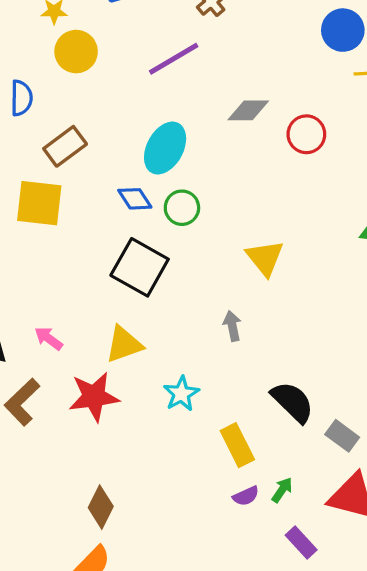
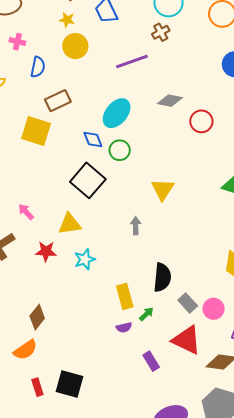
cyan star: (181, 394) -> (85, 259), moved
red star: (94, 397) -> (46, 251), size x0.7
black semicircle: (293, 402) -> (162, 277), turned 40
green arrow: (282, 490) -> (146, 314), moved

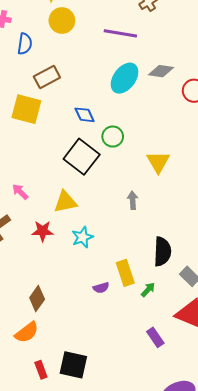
purple line: (132, 62) -> (120, 33), turned 32
cyan ellipse: (117, 113) -> (125, 78), moved
green circle: (120, 150) -> (113, 137), moved
purple semicircle: (124, 327) -> (101, 288), moved

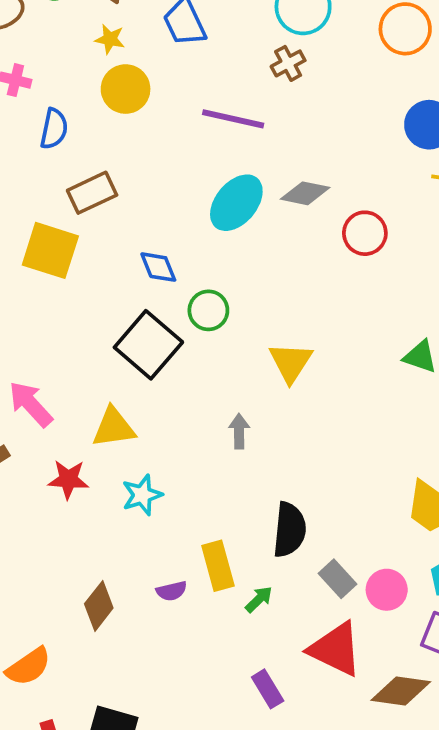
pink arrow: (20, 192) -> (31, 404), size x1.5
brown diamond: (37, 298) -> (99, 606), moved

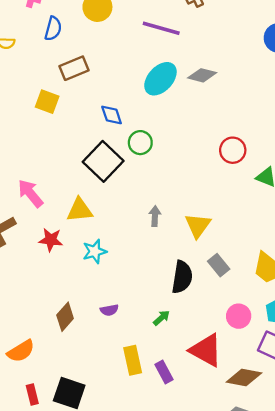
red circle: (365, 233) -> (233, 150), moved
yellow square: (50, 250) -> (47, 102), size x0.7
yellow triangle: (291, 362) -> (198, 225), moved
yellow rectangle: (218, 566) -> (133, 360), moved
gray rectangle: (337, 579) -> (219, 265), moved

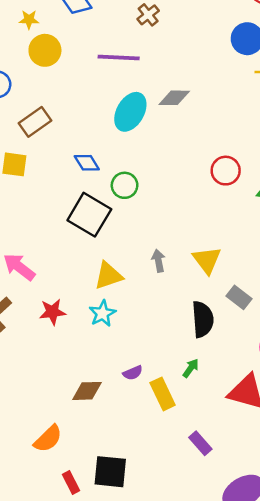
yellow triangle: (80, 210) -> (108, 276), moved
brown diamond: (65, 317) -> (87, 391), turned 60
yellow rectangle: (133, 360) -> (163, 394), moved
purple rectangle: (164, 372) -> (200, 443), moved

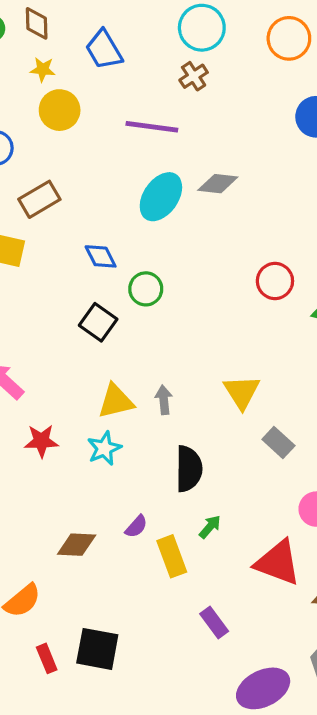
black square: (89, 215) -> (98, 322), size x0.7
gray arrow: (158, 261) -> (164, 400), moved
black semicircle: (203, 319) -> (189, 469), moved
purple semicircle: (133, 373) -> (136, 526), turned -30

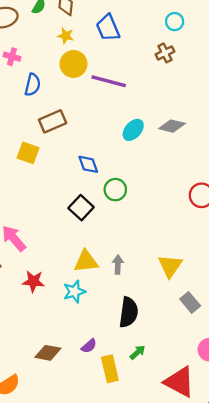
cyan circle: (202, 28) -> (175, 22), size x0.6
purple line: (152, 127) -> (109, 81), moved
cyan ellipse: (161, 197) -> (133, 130), size x0.7

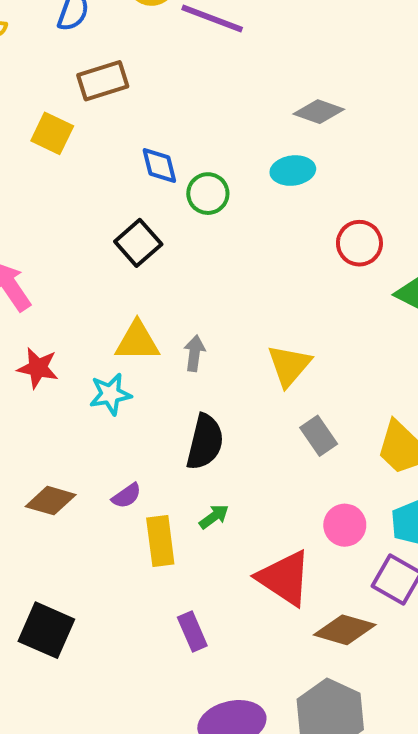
cyan ellipse: (133, 130) -> (293, 171), moved, turned 35
green circle: (115, 190) -> (208, 194), moved

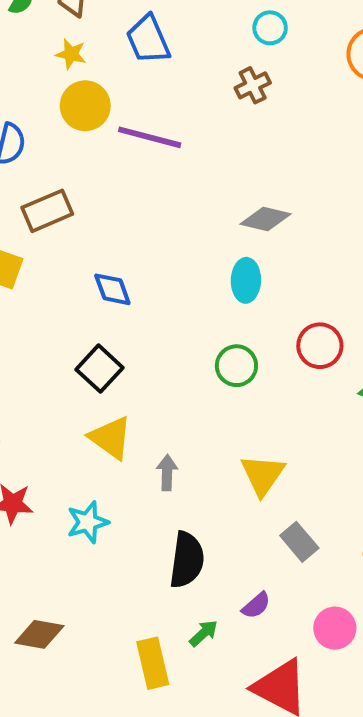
cyan ellipse: (293, 171) -> (246, 280), turned -75
green circle: (208, 194) -> (236, 366), moved
yellow triangle: (137, 341) -> (111, 438), moved, turned 42
purple semicircle: (127, 496) -> (256, 605), moved

